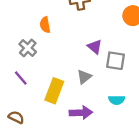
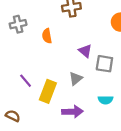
orange semicircle: (45, 25) -> (47, 36), moved
gray cross: (28, 48) -> (18, 24), moved, turned 35
purple line: (21, 78) -> (26, 81), moved

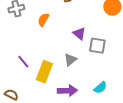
orange semicircle: (47, 36) -> (43, 20), turned 40
cyan semicircle: (106, 100) -> (100, 88), moved, turned -40

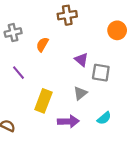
gray triangle: (70, 60) -> (80, 93), moved
purple line: (23, 62) -> (18, 73), moved

